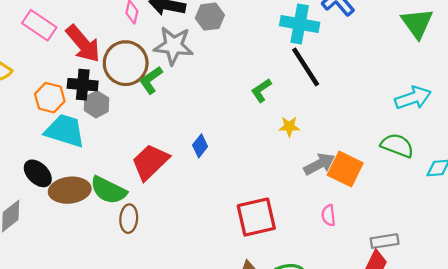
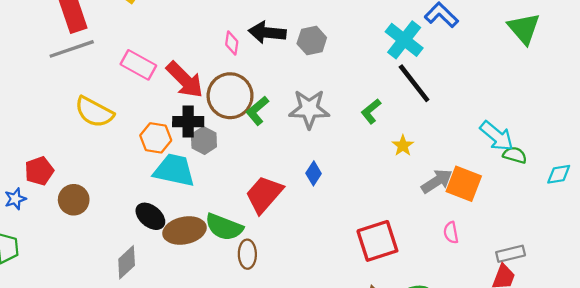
cyan cross: (300, 24) -> (404, 40), turned 33
gray star: (174, 46) -> (309, 109), moved
cyan arrow: (413, 98) -> (497, 136), moved, turned 64
yellow star: (289, 127) -> (403, 146), turned -30
green semicircle: (397, 145) -> (515, 155), size x0.7

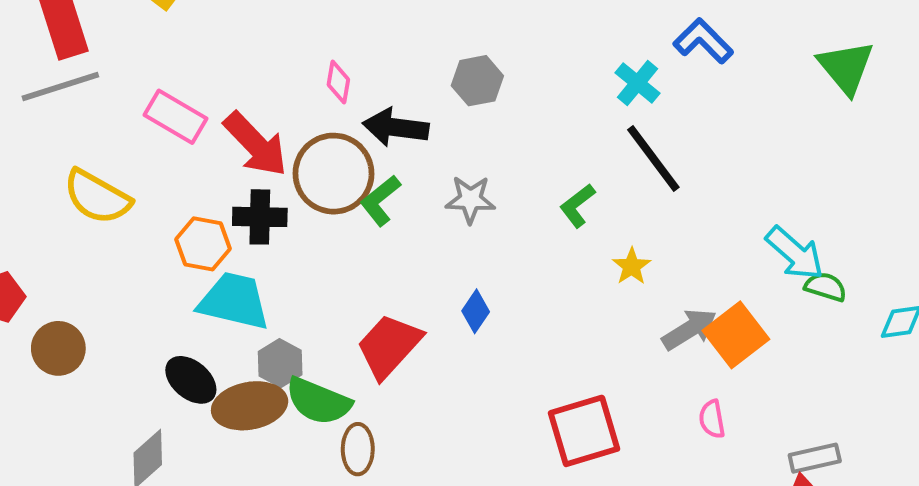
black arrow: (267, 33) -> (396, 127), moved
cyan cross: (404, 40) -> (638, 83), size x0.7
gray star: (309, 109) -> (470, 199), size x0.7
gray hexagon: (204, 140) -> (280, 363), moved
orange square: (464, 184) -> (736, 335), turned 30

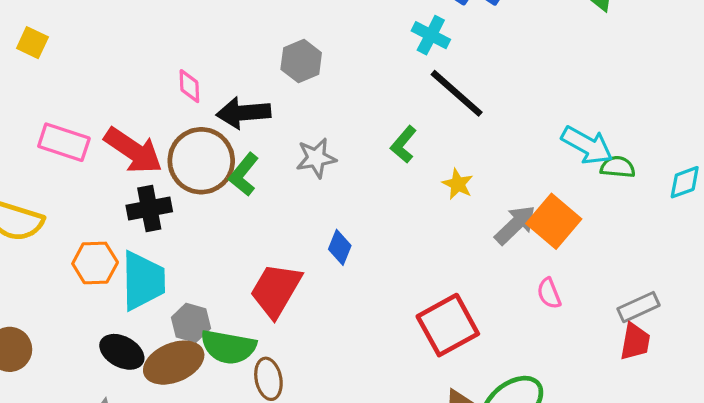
orange hexagon: (203, 244) -> (95, 263), moved
cyan trapezoid: (234, 301) -> (143, 281), turned 88

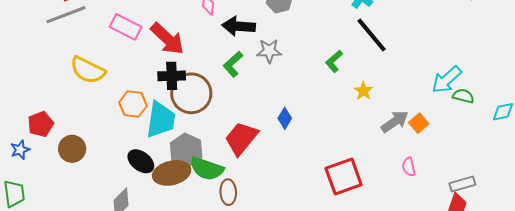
cyan arrow: (587, 145) -> (447, 80), turned 100
gray star: (316, 158) -> (269, 51), moved
brown circle: (201, 161) -> (191, 93), moved
orange square: (554, 221) -> (419, 123), size x0.6
gray hexagon: (191, 323) -> (186, 150), size x1.4

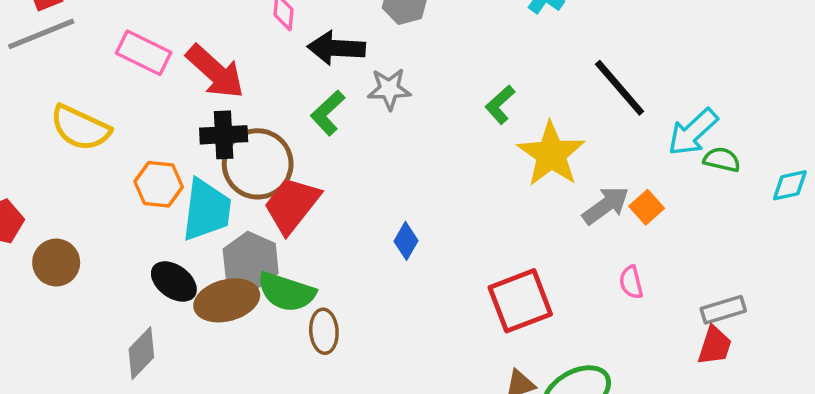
black line: (372, 35) -> (620, 88), moved
yellow star: (363, 91) -> (551, 154), size x2.0
blue diamond: (285, 118) -> (406, 241), moved
red trapezoid: (241, 138) -> (292, 205), moved

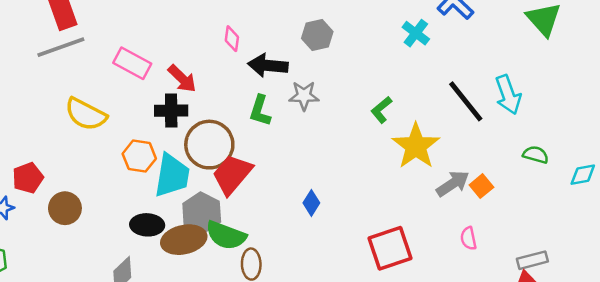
red arrow: (215, 72) -> (182, 79), size x0.7
green L-shape: (328, 113) -> (260, 111), turned -32
cyan arrow: (693, 132) -> (508, 95), moved, turned -69
black cross: (224, 135) -> (171, 111), moved
black ellipse: (174, 281) -> (147, 225), turned -36

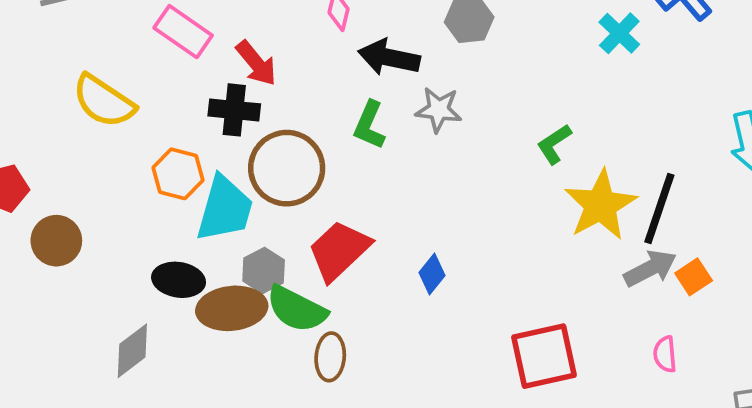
black line: (466, 101) -> (659, 208), moved, turned 51
red trapezoid: (232, 174) -> (339, 250), moved
gray hexagon: (202, 213) -> (264, 270), size x0.7

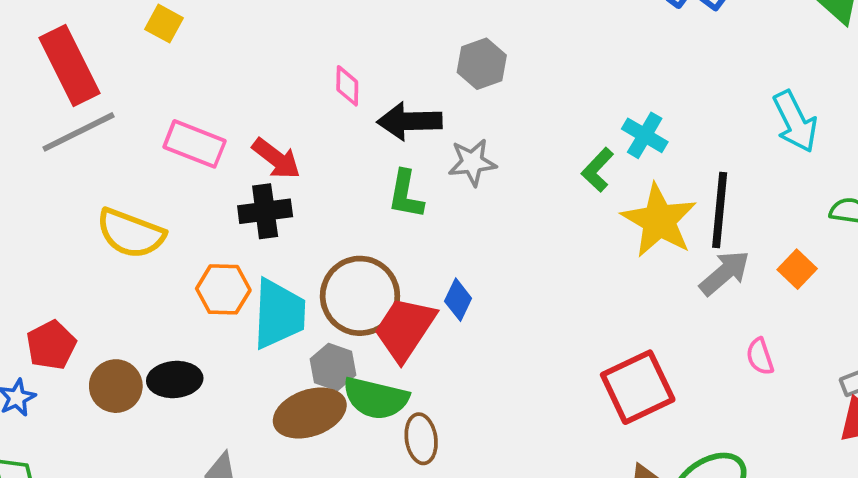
cyan cross: (619, 33) -> (645, 135), moved
brown circle: (287, 168) -> (360, 296), moved
blue diamond: (432, 274) -> (458, 300), moved
orange square: (694, 277) -> (797, 269), moved
black ellipse: (179, 280) -> (175, 380), moved

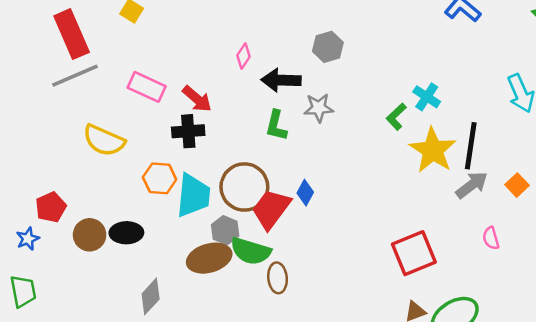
pink diamond: (347, 86) -> (244, 56), turned 30

